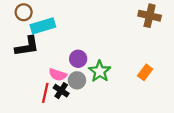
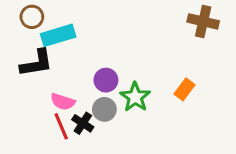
orange rectangle: (145, 72) -> (185, 89), moved
pink semicircle: (58, 75) -> (63, 102), moved
red line: (45, 93) -> (61, 126), turned -36

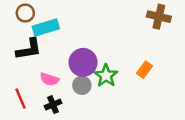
purple circle: (106, 80) -> (83, 62), size x1.5
black cross: (83, 123) -> (53, 105), moved, turned 35
red line: (61, 126) -> (20, 99), moved

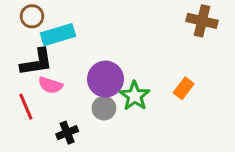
pink semicircle: (49, 79) -> (50, 85), moved
red line: (20, 99) -> (26, 107), moved

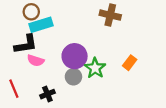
brown circle: (32, 16) -> (31, 12), moved
brown cross: (202, 21) -> (110, 15), moved
red line: (26, 107) -> (14, 89), moved

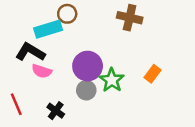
brown circle: (31, 12) -> (67, 14), moved
black L-shape: (26, 44) -> (30, 52), turned -140
black cross: (47, 94) -> (56, 111), turned -32

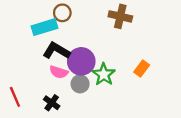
black L-shape: (30, 52) -> (56, 51), moved
pink semicircle: (42, 71) -> (59, 72), moved

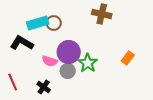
brown circle: (62, 13) -> (54, 23), moved
black L-shape: (56, 51) -> (22, 43), moved
orange rectangle: (142, 68) -> (128, 58), moved

